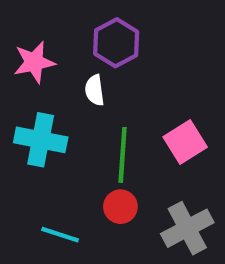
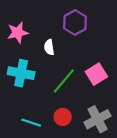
purple hexagon: (116, 43) -> (75, 22), moved
green line: (123, 155) -> (64, 81), turned 36
red circle: (120, 207) -> (63, 117), moved

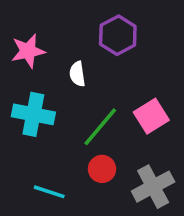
red circle: (63, 117) -> (102, 169), moved

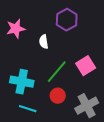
cyan cross: (33, 114) -> (22, 82), moved

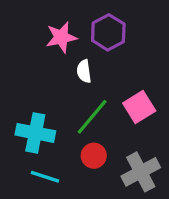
pink star: (16, 29) -> (61, 37), moved
white semicircle: (44, 42) -> (84, 71), moved

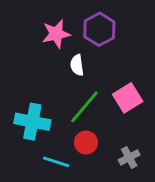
gray cross: (141, 172) -> (129, 157), size x0.6
cyan line: (45, 177) -> (56, 162), moved

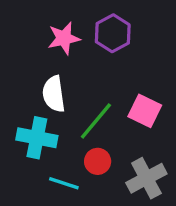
white semicircle: (77, 65) -> (54, 94), moved, size x1.5
pink square: (128, 98) -> (145, 111), turned -32
gray cross: (129, 157) -> (146, 178), size x1.6

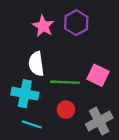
pink star: (64, 38) -> (43, 26), turned -30
green line: (96, 121) -> (65, 82), turned 52
cyan line: (64, 183) -> (32, 124), moved

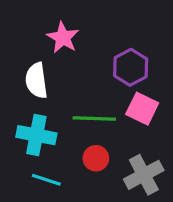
purple hexagon: (76, 23) -> (131, 67), moved
white semicircle: (36, 64) -> (36, 81), moved

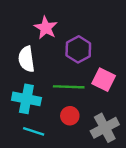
purple hexagon: (131, 67) -> (78, 49), moved

